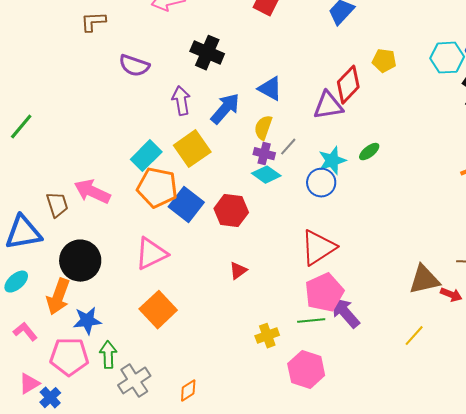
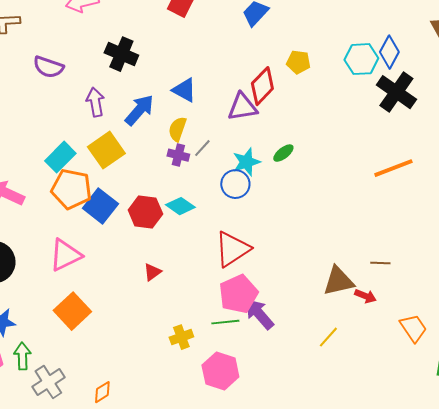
cyan diamond: (266, 175) -> (180, 206), moved

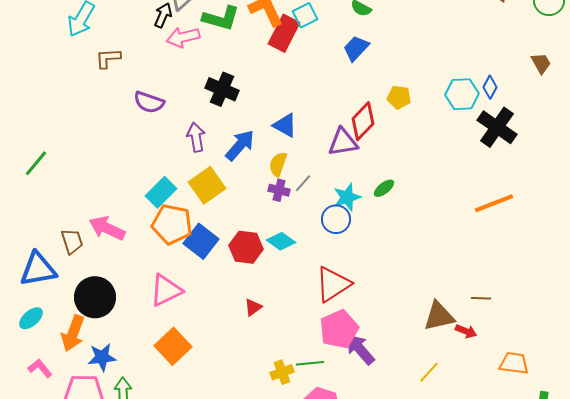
blue diamond: (389, 52) -> (490, 87), size x0.7
green line: (225, 322) -> (310, 363), moved
orange trapezoid: (413, 328) -> (514, 363), turned -48

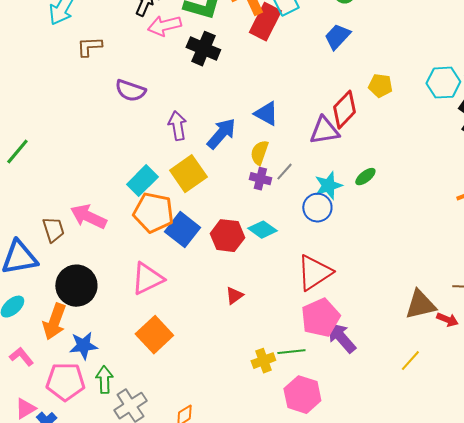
black cross: (222, 89) -> (203, 49), moved

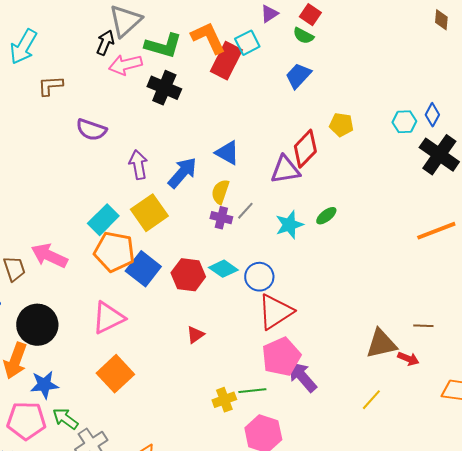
cyan hexagon: (443, 83) -> (404, 122), size x0.7
blue circle: (317, 208) -> (259, 277), moved
green arrow: (104, 380) -> (65, 419), turned -52

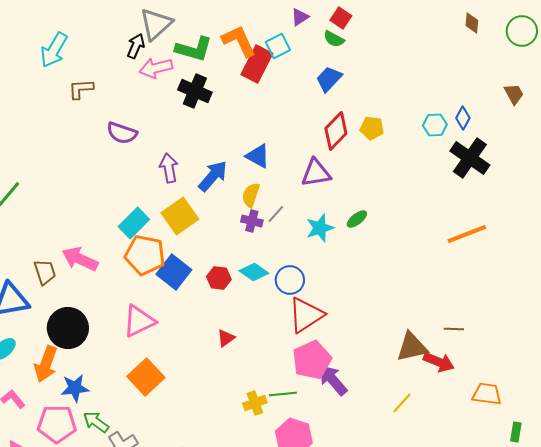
red diamond: (305, 149) -> (336, 131), moved
red hexagon: (188, 275) -> (219, 278), size x0.7
red arrow: (408, 359) -> (439, 362), size x1.4

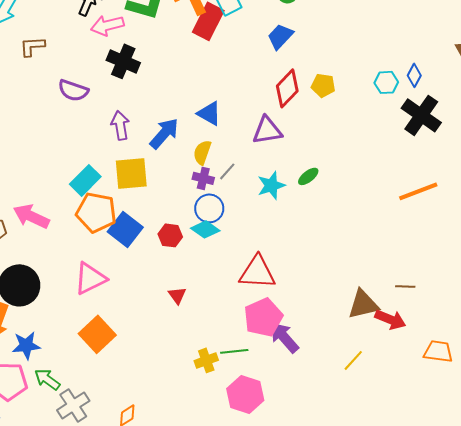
black cross: (195, 91) -> (123, 61), moved
yellow square: (180, 216) -> (131, 173), turned 30
blue circle: (290, 280) -> (209, 208), moved
red triangle: (306, 315) -> (257, 272), turned 36
red triangle: (226, 338) -> (177, 295), turned -30

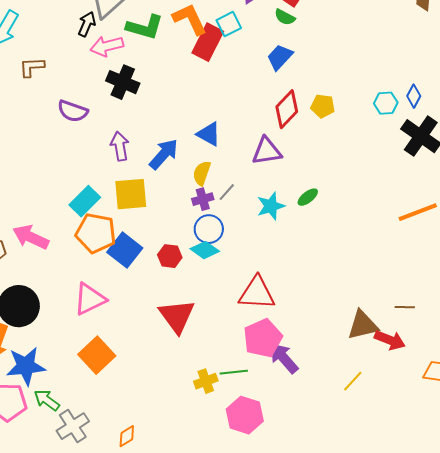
purple cross: (203, 178) -> (203, 199), turned -30
red triangle: (177, 295) -> (177, 316), size x2.0
blue star: (26, 345) -> (26, 366), size x1.4

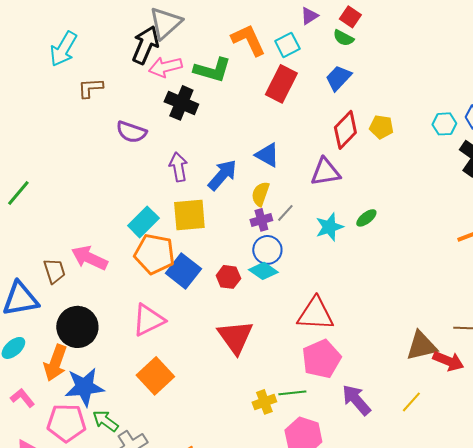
black arrow: (87, 24) -> (145, 45), size x1.5
green L-shape: (145, 27) -> (212, 70), moved
red rectangle: (208, 42) -> (281, 84), moved
purple arrow: (284, 358) -> (356, 400), moved

